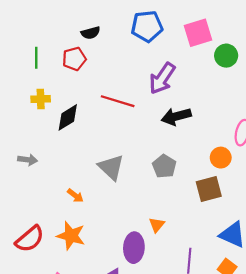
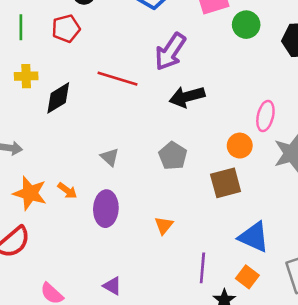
gray triangle: (111, 167) -> (110, 157), size x0.6
orange star: (71, 236) -> (30, 193), moved
purple ellipse: (134, 248) -> (106, 209), moved

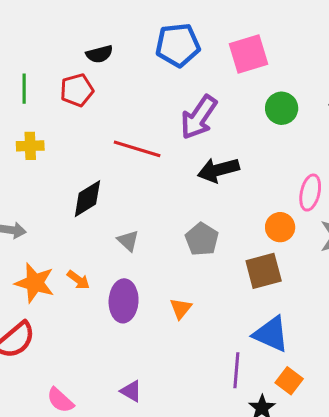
green circle: (246, 25) -> (282, 108), moved
black diamond: (58, 98) -> (87, 199), moved
orange triangle: (164, 225) -> (181, 308), moved
blue triangle: (254, 237) -> (271, 334), moved

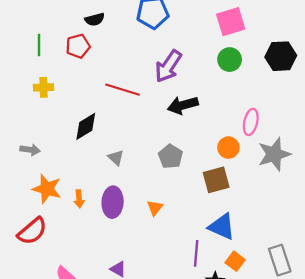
pink square: (248, 54) -> (231, 22), moved
orange arrow: (78, 280) -> (79, 199), moved, turned 48

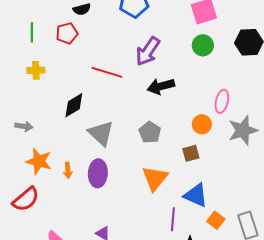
gray triangle: (116, 158) -> (101, 133), size x1.8
brown square: (216, 180) -> (191, 153), size x0.7
orange triangle: (155, 208) -> (155, 178), moved, size x1.8
orange square: (235, 261) -> (216, 220), moved

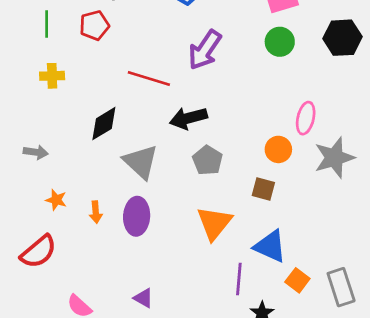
black arrow: (161, 86) -> (188, 118), moved
brown square: (191, 153) -> (263, 189), turned 30
orange star: (39, 161) -> (56, 200), size x0.6

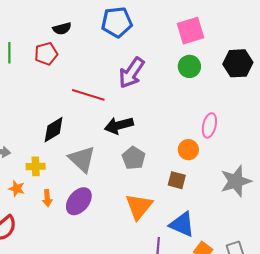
yellow cross: (52, 76) -> (36, 166), moved
gray star: (334, 158) -> (236, 181), moved
purple ellipse: (137, 216) -> (79, 201), turned 36

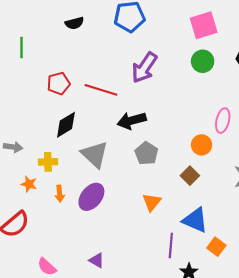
red pentagon: (46, 54) -> (59, 83), moved
brown square: (177, 180) -> (190, 176), turned 30
orange triangle: (139, 206) -> (152, 202), size x0.7

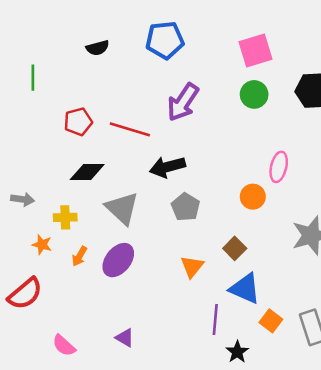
black diamond: (66, 125) -> (87, 172), turned 32
brown square: (190, 176) -> (235, 248), moved
orange arrow: (60, 194) -> (79, 256), turned 35

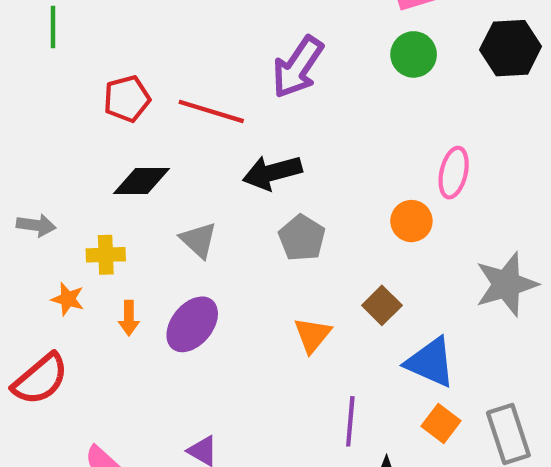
gray triangle: (122, 208) -> (198, 240), size x0.7
orange arrow: (79, 256) -> (129, 318), turned -30
blue triangle: (245, 289) -> (430, 362), moved

